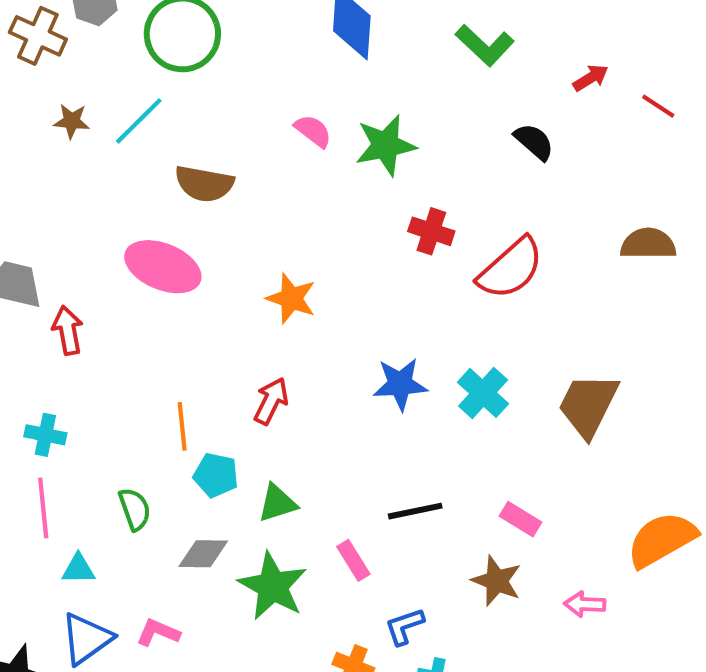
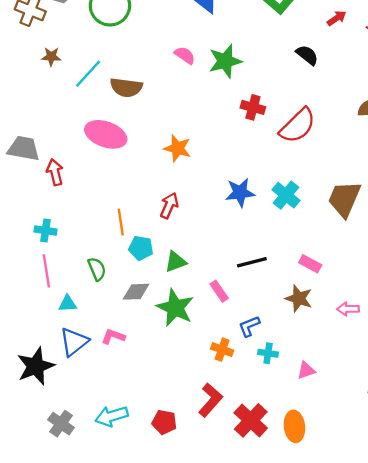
cyan line: (139, 121) -> (88, 74), moved

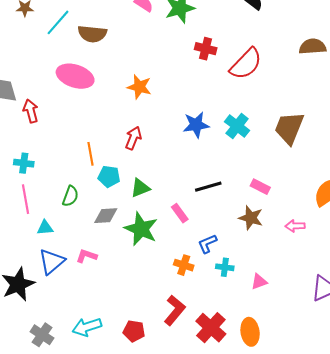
green semicircle: (97, 269) -> (70, 196), turned 45

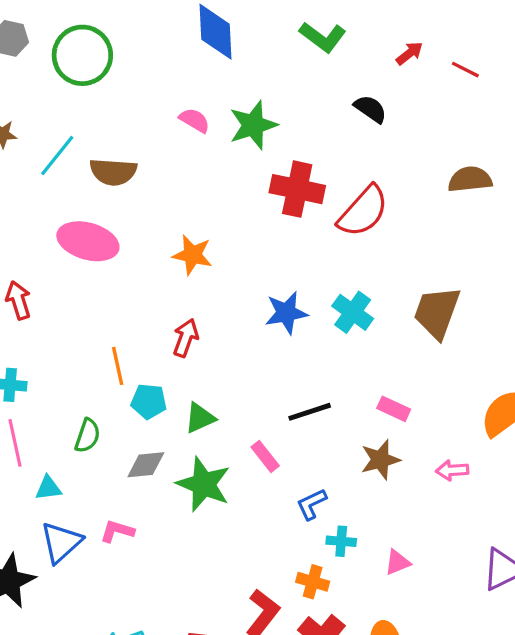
red cross: (206, 49) -> (297, 189), size x1.5
brown star: (251, 218) -> (380, 460), turned -30
orange cross: (184, 265) -> (313, 582), moved

